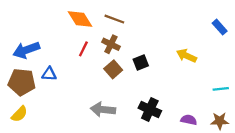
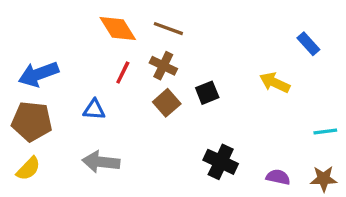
blue rectangle: (220, 27) -> (308, 44), moved
blue triangle: (49, 74) -> (94, 110), moved
gray arrow: (103, 109) -> (101, 162), moved

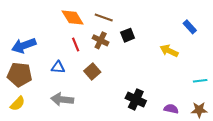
red line: (123, 72) -> (76, 44), turned -48
black square: (207, 93) -> (128, 35), moved
brown square: (167, 103) -> (92, 71), moved

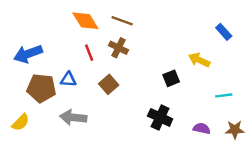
black square: (128, 35) -> (171, 78), moved
brown pentagon: (20, 75) -> (41, 88), moved
cyan line: (200, 81) -> (224, 95), moved

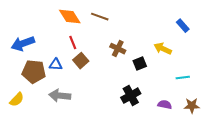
brown cross: (118, 48) -> (118, 49), moved
brown square: (109, 84) -> (81, 61), moved
black cross: (160, 117) -> (131, 96), turned 36

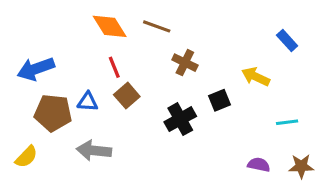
brown cross: (118, 49) -> (185, 63), moved
black cross: (131, 96) -> (180, 119), moved

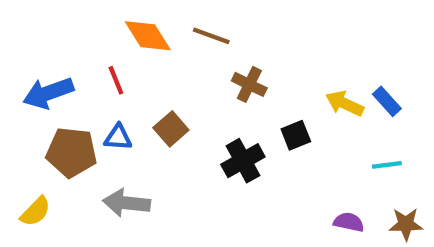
blue rectangle: (287, 41) -> (387, 101), moved
red line: (114, 67) -> (116, 80), moved

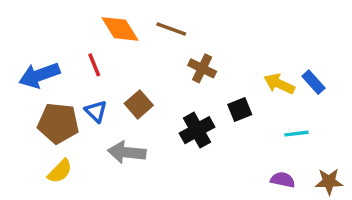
blue triangle: (118, 137) -> (96, 111), turned 40
cyan line: (387, 165) -> (296, 134), moved
gray arrow: (127, 203) -> (127, 152), moved
yellow semicircle: (36, 211) -> (60, 171), moved

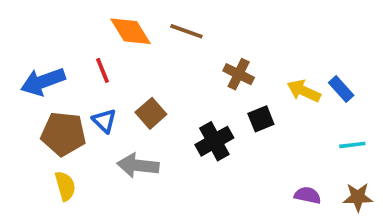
brown cross: (202, 68) -> (239, 74), moved
cyan line: (296, 134) -> (352, 145), moved
yellow semicircle: (60, 171) -> (65, 186), turned -60

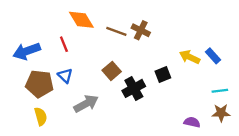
brown line: (186, 31) -> (116, 31), moved
brown cross: (239, 74) -> (141, 30), moved
brown square: (151, 113) -> (112, 71), moved
gray arrow: (138, 165) -> (86, 104), turned 145
brown star: (358, 197) -> (221, 113), moved

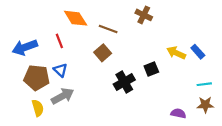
brown cross: (141, 30) -> (144, 15), moved
brown square: (112, 71) -> (103, 53), moved
gray arrow: (86, 104) -> (63, 96), moved

